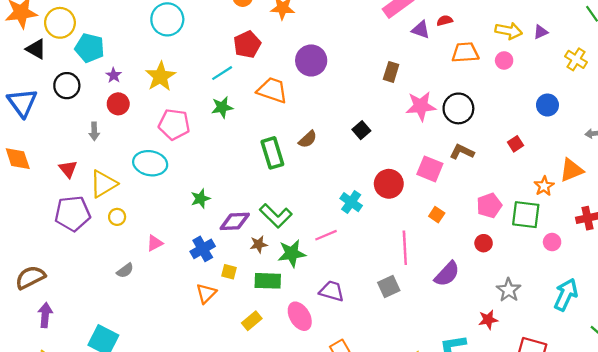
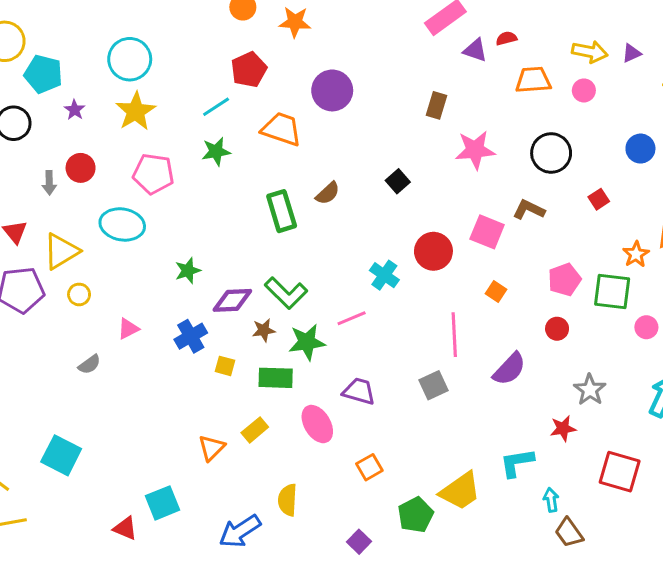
cyan circle: (167, 19) -> (130, 59), moved
red circle: (118, 104) -> (81, 168), moved
black circle: (458, 108) -> (551, 153), moved
orange triangle: (206, 293) -> (212, 448), moved

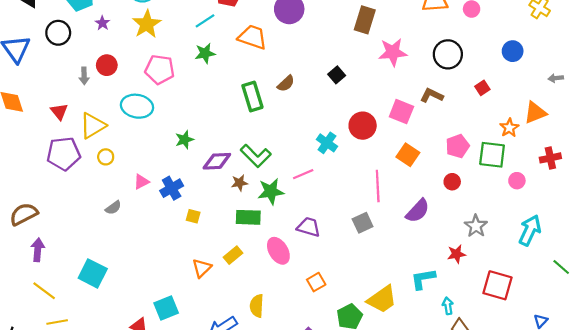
brown rectangle: (436, 105) -> (365, 20), size x1.4
orange square: (496, 291) -> (408, 155), size x1.5
blue cross: (191, 336) -> (172, 188), moved
yellow square: (225, 366) -> (193, 216), moved

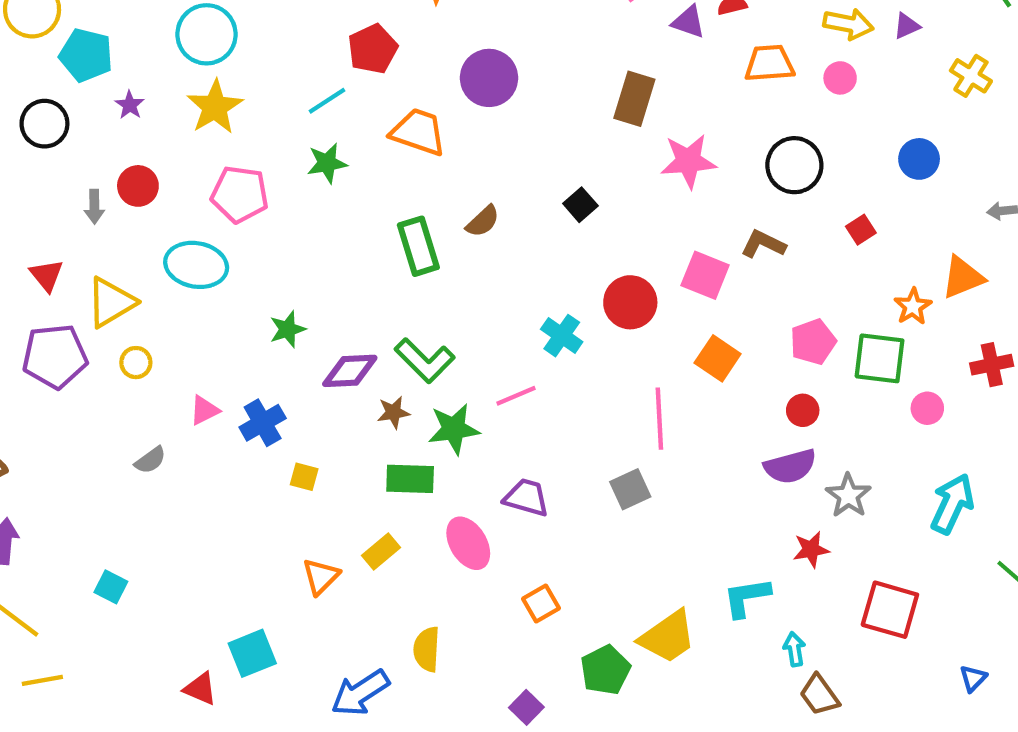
purple semicircle: (418, 211) -> (790, 466), moved, turned 32
cyan square: (93, 273) -> (111, 587), size x0.6

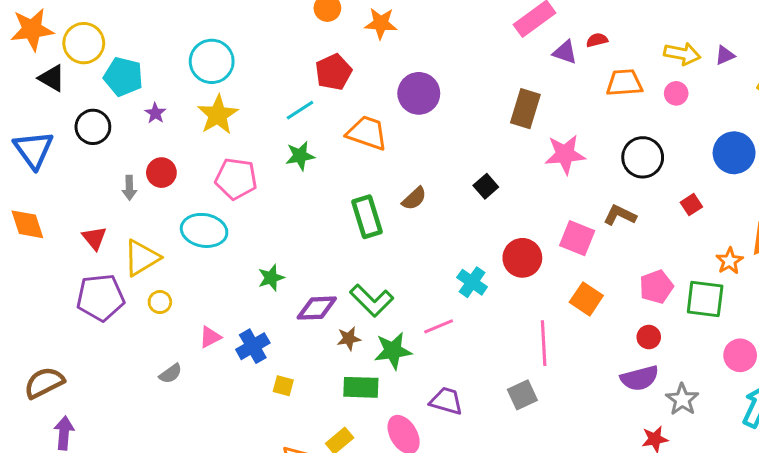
blue circle: (919, 159) -> (734, 153), size x1.4
pink circle: (927, 408) -> (740, 355), moved, size x1.4

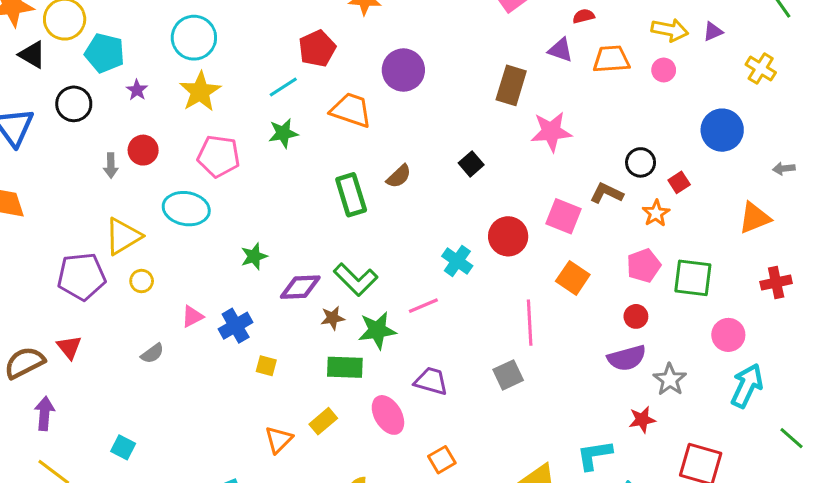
purple triangle: (565, 52) -> (560, 50), moved
black circle: (643, 157) -> (641, 162), moved, size x0.7
red triangle: (94, 238) -> (69, 347), moved
orange star: (729, 261) -> (656, 213), moved

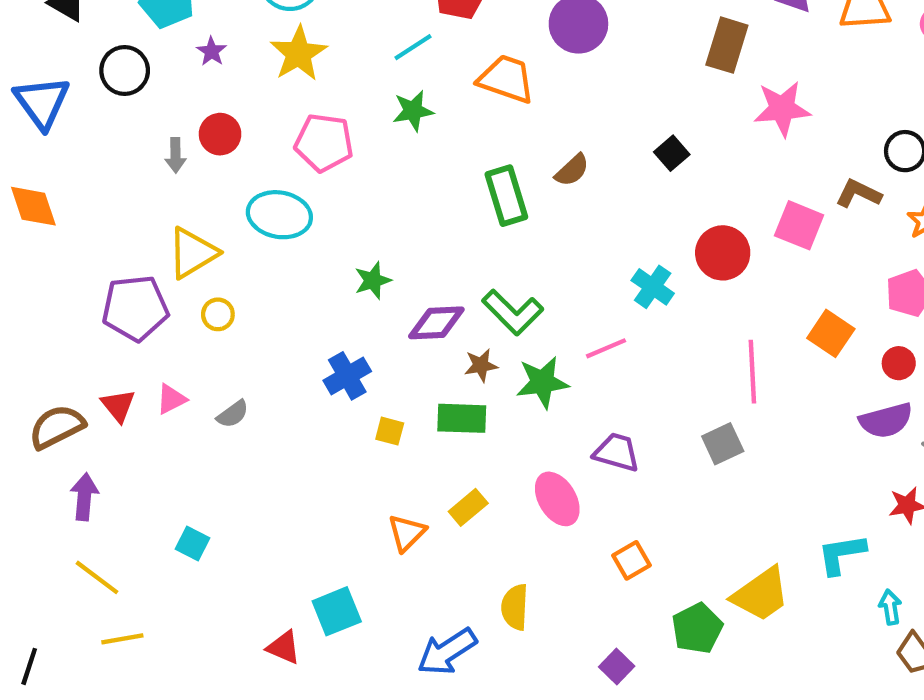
orange square: (573, 278) -> (831, 333), moved
pink triangle: (192, 316) -> (171, 399), moved
green rectangle: (345, 367) -> (462, 418), moved

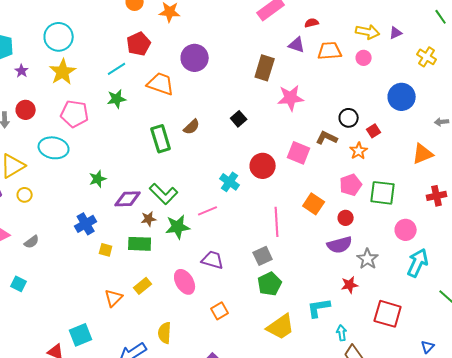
cyan square: (192, 543) -> (19, 284), moved
green pentagon: (697, 628) -> (270, 284), moved

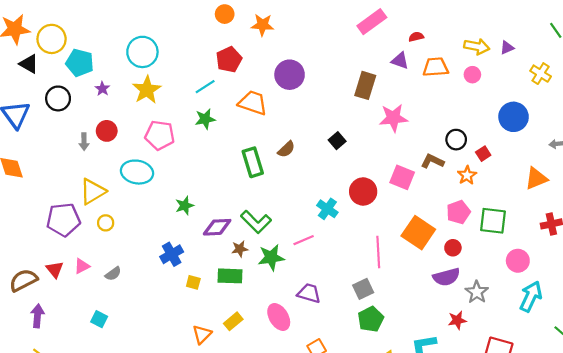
orange square: (314, 204) -> (418, 233), size x1.4

